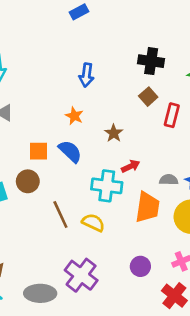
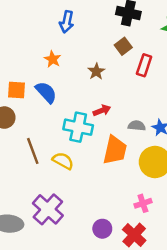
brown star: (114, 133) -> (96, 71), moved
purple circle: (140, 266) -> (102, 229), moved

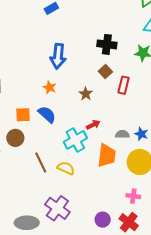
blue arrow: (67, 22) -> (58, 56), size x1.4
cyan cross: (78, 127) -> (75, 140), turned -35
pink cross: (143, 203) -> (133, 196), turned 32

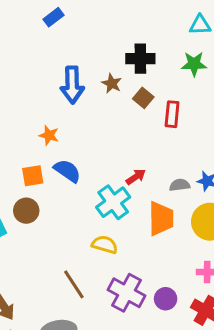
orange star: (50, 87) -> (49, 135), moved
brown star: (86, 94) -> (112, 83), moved
brown line: (41, 163) -> (74, 284), moved
purple cross: (57, 208) -> (126, 293), moved
purple circle: (103, 220) -> (166, 299), moved

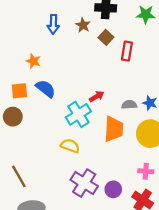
blue arrow: (72, 85) -> (53, 24), size x0.7
brown line: (74, 284) -> (19, 176), moved

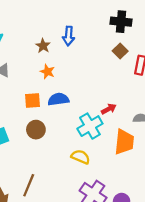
brown star: (83, 25) -> (43, 46), moved
blue semicircle: (46, 89) -> (58, 99), turned -48
brown circle: (13, 117) -> (36, 130), moved
brown line: (19, 176) -> (29, 185), turned 50

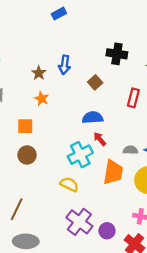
brown square: (120, 51) -> (95, 82), moved
blue semicircle: (58, 99) -> (93, 117), moved
red arrow: (109, 109) -> (100, 139), turned -104

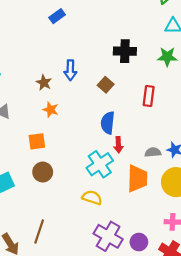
blue semicircle: (93, 117) -> (108, 123), turned -72
red arrow: (100, 139) -> (118, 145), turned -136

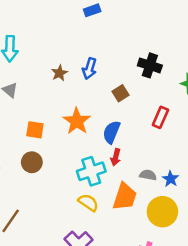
orange star: (51, 110) -> (77, 121), moved, size x1.6
yellow semicircle: (92, 198) -> (88, 203), moved

